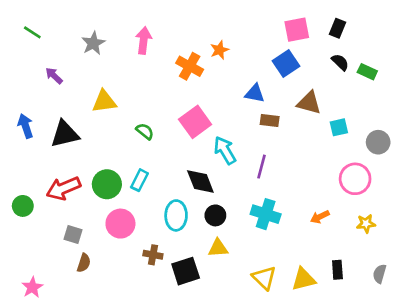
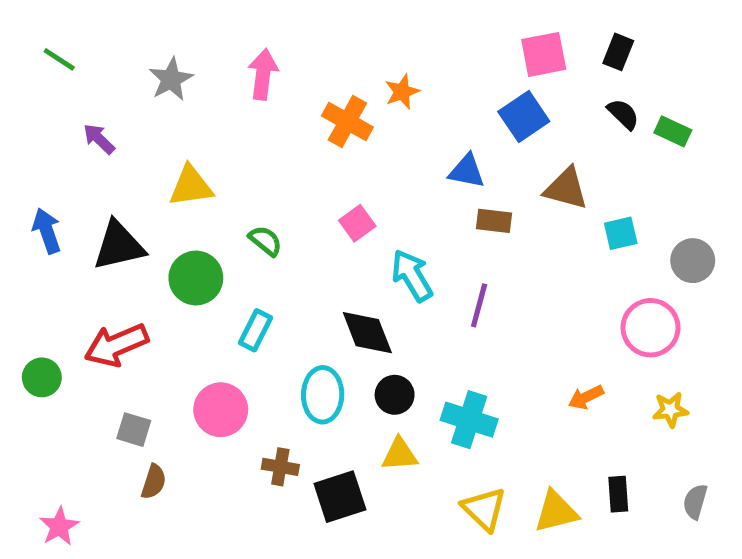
pink square: (195, 122) -> (357, 223), size x0.6
green circle: (107, 184) -> (196, 278), moved
cyan cross: (266, 214) -> (469, 420), moved

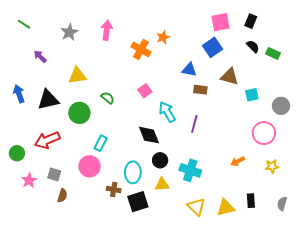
cyan rectangle: (255, 330) -> (101, 143), moved
cyan ellipse: (323, 395) -> (133, 172), moved
pink star: (59, 526) -> (29, 180), moved

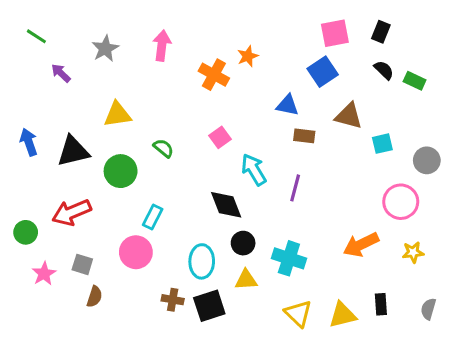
purple arrow: (40, 56) -> (61, 73), moved
orange arrow: (238, 161) -> (361, 245), size x1.6
brown cross: (114, 190) -> (173, 300), moved

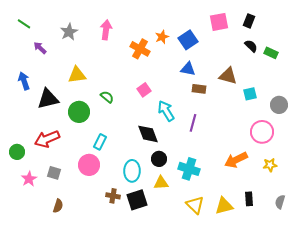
blue square: (323, 72) -> (188, 40), moved
blue arrow: (29, 142) -> (24, 81), moved
brown semicircle: (95, 297) -> (58, 206), moved

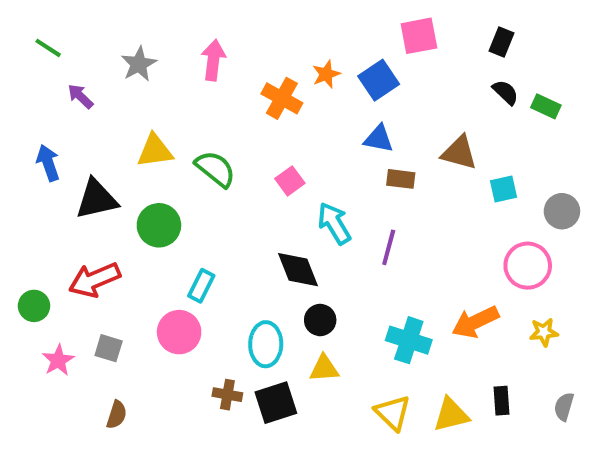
pink square: (219, 22) -> (419, 36), moved
green semicircle: (107, 97) -> (215, 169), moved, size x1.5
cyan cross: (189, 169) -> (409, 340), moved

